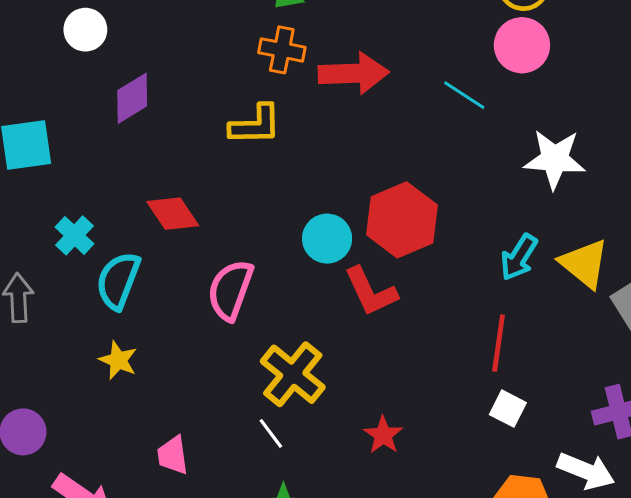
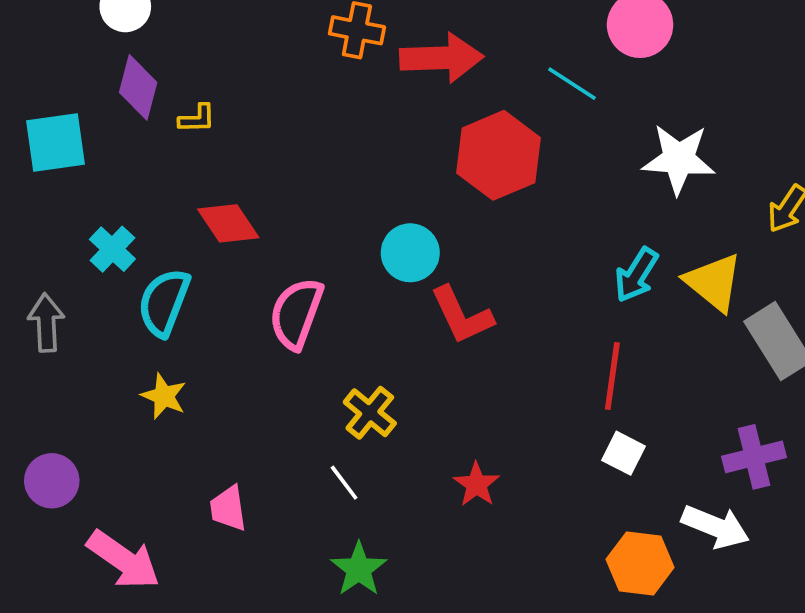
purple diamond: (132, 98) -> (138, 87), moved, turned -44
yellow L-shape: (255, 125) -> (197, 119), moved, size x0.6
red hexagon: (402, 220) -> (498, 155), moved
yellow cross: (293, 374) -> (370, 413), size x0.7

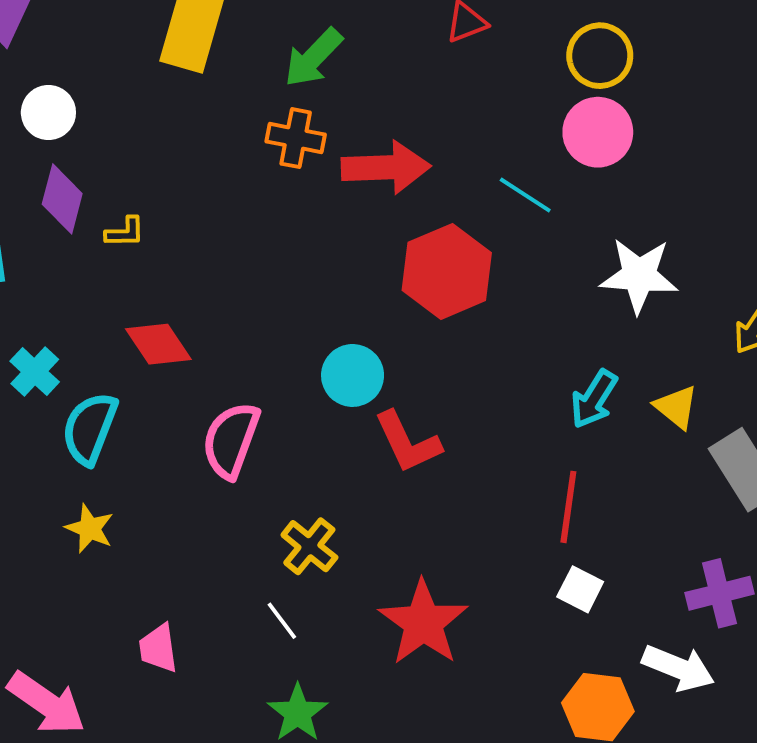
yellow triangle: (714, 282) -> (676, 407), size x0.7
red star: (476, 484) -> (423, 623), size x1.8

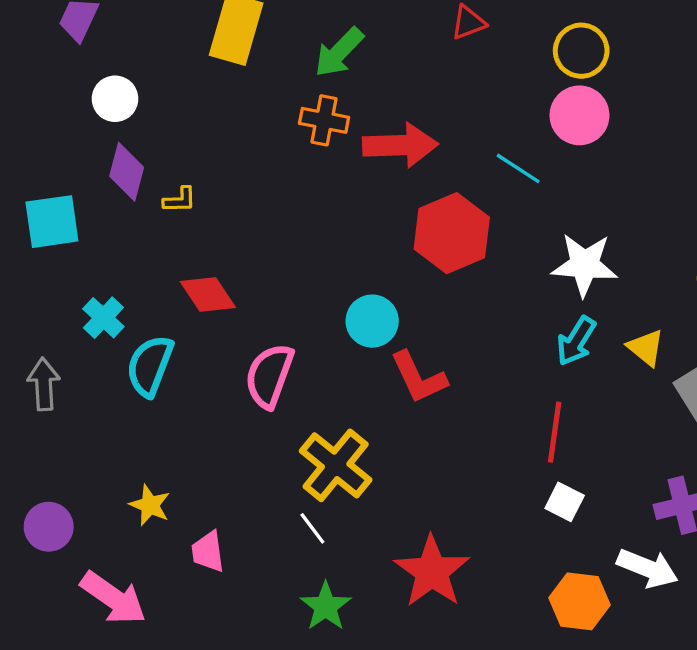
white star: (639, 275) -> (584, 265), moved
yellow star: (90, 529) -> (150, 505), moved
yellow cross: (309, 546) -> (336, 465), size x1.5
red star: (423, 623) -> (432, 572), moved

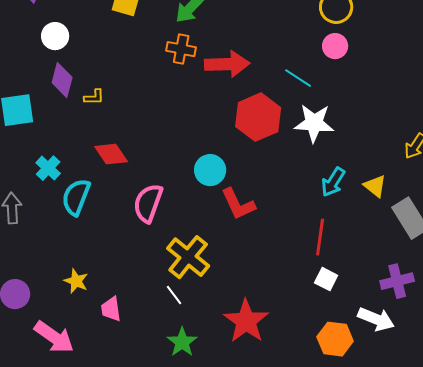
pink circle: (579, 115) -> (335, 46), size x0.7
white star: (584, 265) -> (314, 123), moved

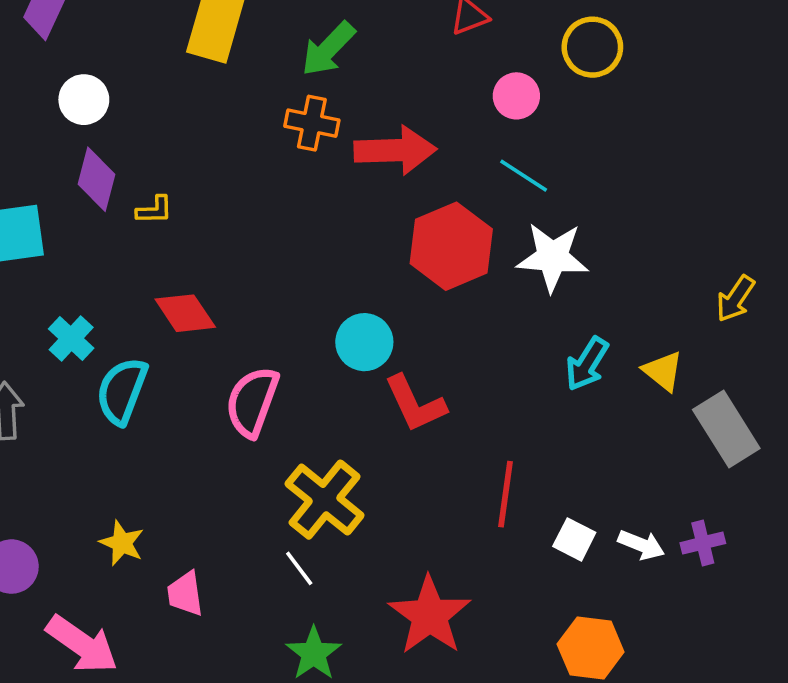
pink circle: (335, 46) -> (516, 96), moved
red line: (320, 237) -> (506, 494), moved
purple cross: (397, 281) -> (703, 543), size x0.7
white arrow: (376, 319) -> (641, 545), moved, size x0.7

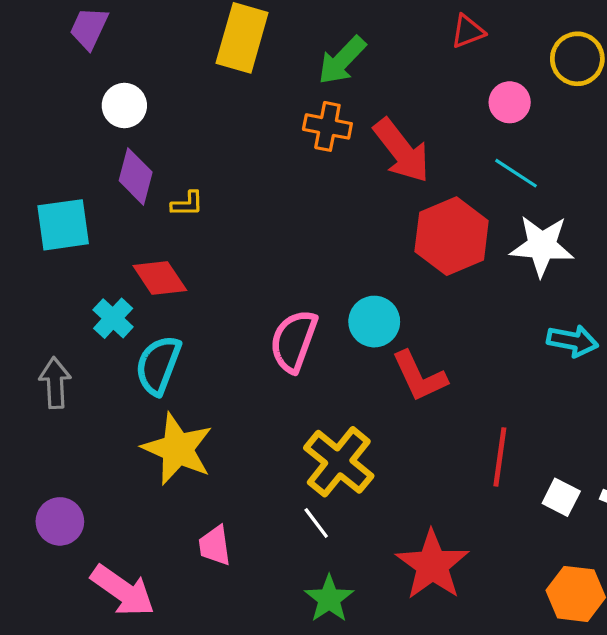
red arrow: (395, 150) -> (402, 151), turned 54
red diamond: (185, 313) -> (160, 278), moved
cyan arrow: (587, 364) -> (572, 341), turned -111
pink semicircle: (252, 402) -> (294, 341), moved
yellow star: (122, 543) -> (178, 449), moved, size x1.8

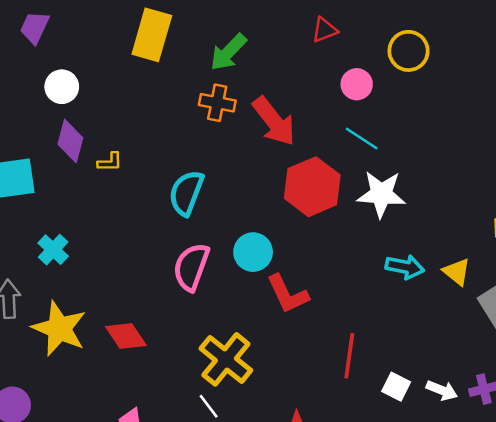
red diamond: (160, 278) -> (126, 336), moved
cyan semicircle: (158, 365) -> (186, 193), moved
yellow star: (178, 449) -> (59, 329), moved

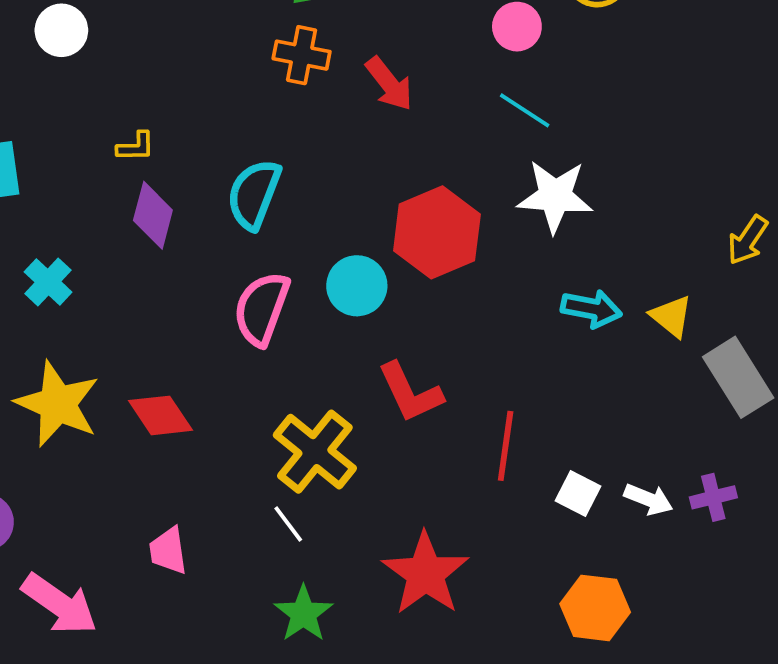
red arrow: (274, 121) -> (389, 84), size x0.7
purple diamond: (70, 141) -> (153, 215), moved
red hexagon: (312, 187) -> (437, 232), moved
red L-shape: (288, 294) -> (410, 393), moved

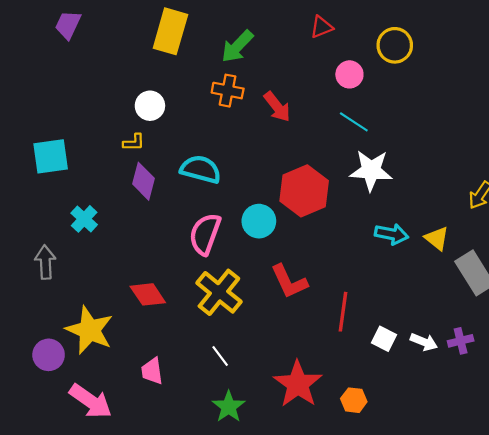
white circle: (61, 30) -> (150, 106), moved
cyan semicircle: (254, 194) -> (201, 169), turned 84
yellow star: (58, 404) -> (90, 330), moved
yellow cross: (315, 452) -> (219, 292), moved
orange hexagon: (595, 608) -> (354, 400), moved, size x0.7

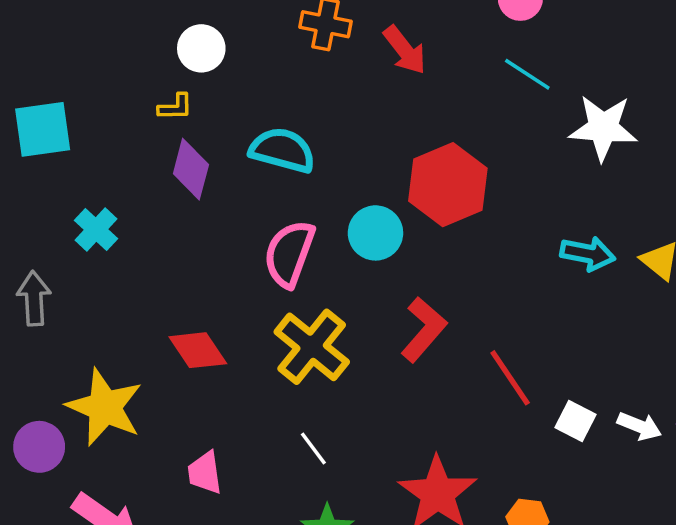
white star: (371, 170) -> (603, 128), moved
red L-shape: (289, 282) -> (424, 330), turned -114
red line: (343, 312) -> (510, 378), turned -42

